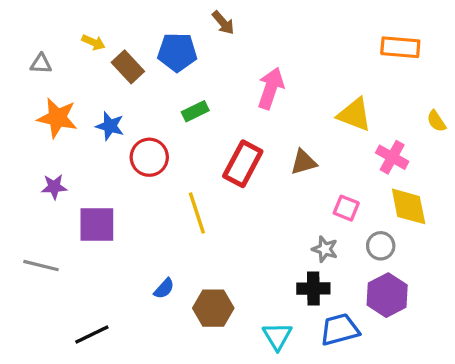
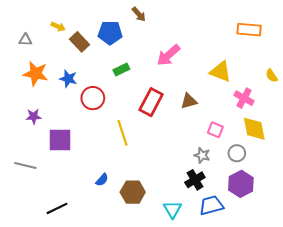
pink arrow: (271, 88) -> (168, 55), turned -150
black cross: (313, 289) -> (195, 180), turned -30

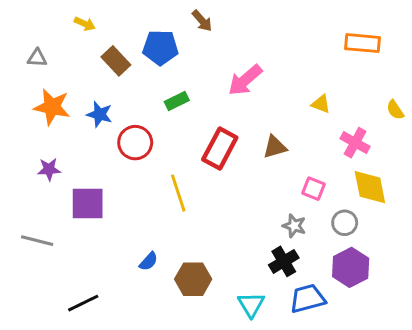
yellow arrow: (58, 27) -> (85, 24), moved
yellow triangle: (221, 72) -> (321, 104), size x0.6

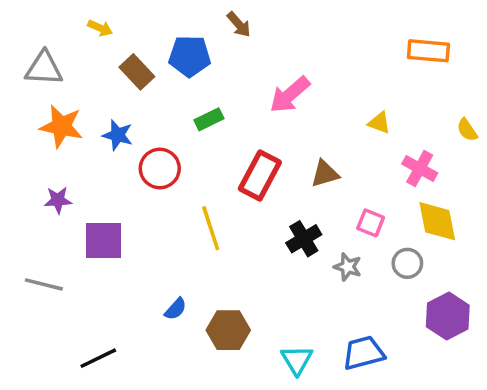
gray triangle: (37, 58) -> (44, 68), size x1.6
black cross: (284, 261) -> (304, 239), moved
purple hexagon: (351, 267) -> (448, 316), moved

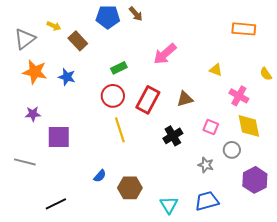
yellow arrow: (100, 28) -> (54, 26), moved
blue pentagon: (190, 56) -> (108, 17), moved
gray triangle: (44, 68) -> (25, 39), turned -40
red circle: (160, 168) -> (113, 96), moved
gray star: (348, 267) -> (206, 165), moved

